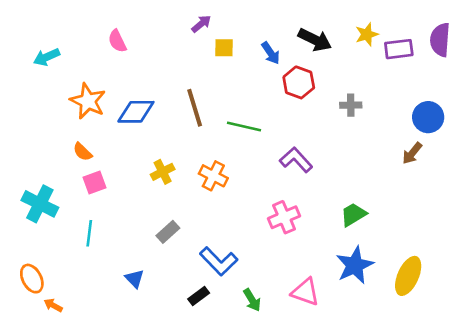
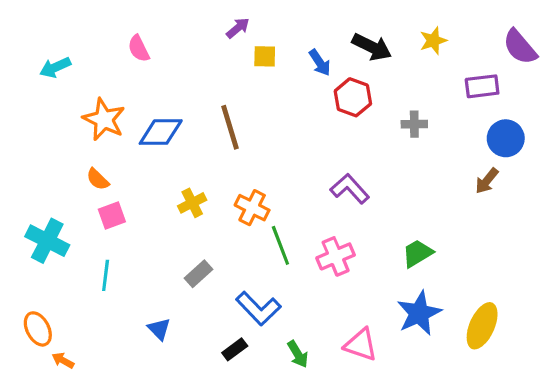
purple semicircle: (440, 40) -> (520, 47), turned -44
purple rectangle: (399, 49) -> (482, 86), moved
green line: (244, 126) -> (280, 245), moved, turned 56

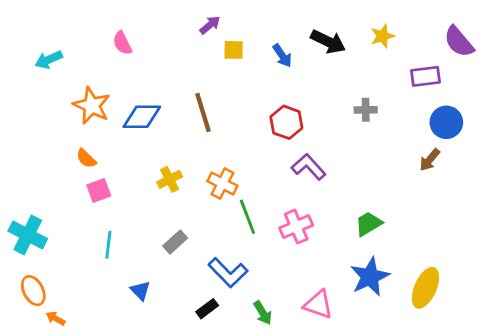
red hexagon: (353, 97) -> (286, 122), moved
cyan cross: (47, 241) -> (28, 235), moved
cyan line: (106, 275) -> (108, 245), moved

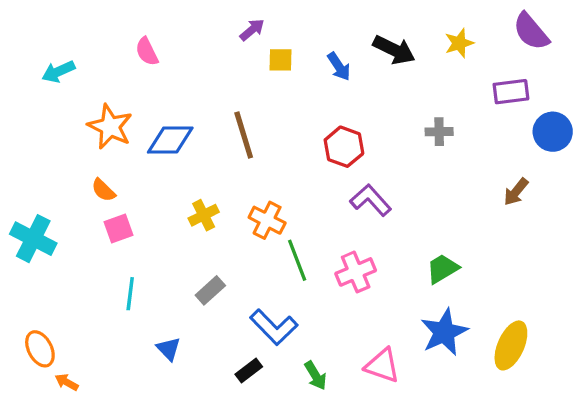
purple semicircle: (459, 42) -> (531, 31), moved
blue circle: (446, 122) -> (553, 132), moved
cyan cross: (28, 235) -> (33, 239), moved

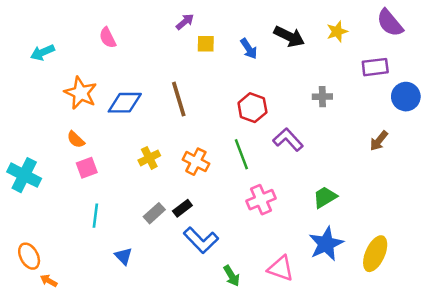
purple L-shape: (371, 200) -> (288, 140), moved
green line: (297, 260) -> (241, 154), moved
black rectangle: (249, 371) -> (182, 208), moved

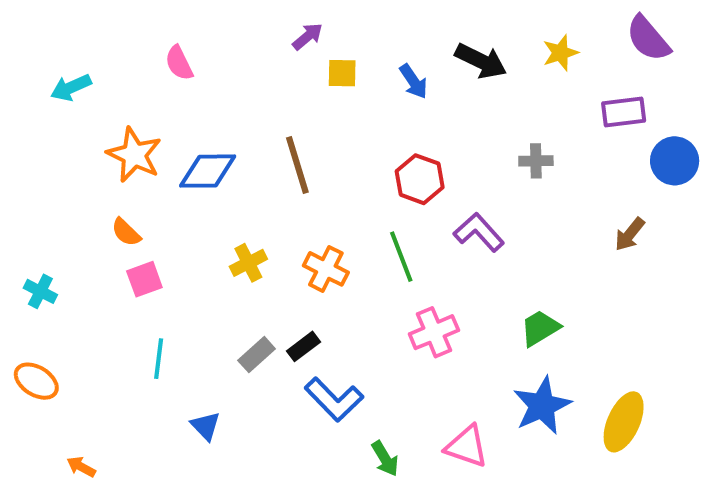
cyan cross: (24, 175) -> (40, 291), size x0.6
orange ellipse: (29, 256) -> (36, 381), moved, turned -30

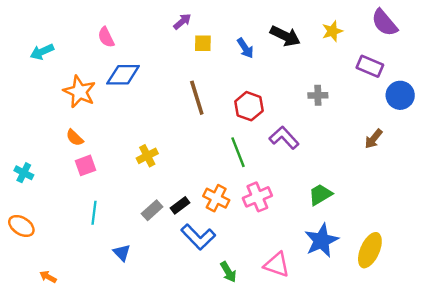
purple rectangle: (624, 112) -> (370, 66), turned 30
brown line: (297, 165) -> (197, 98), moved
blue diamond: (208, 171) -> (123, 75), moved
orange cross: (326, 269) -> (216, 198), moved

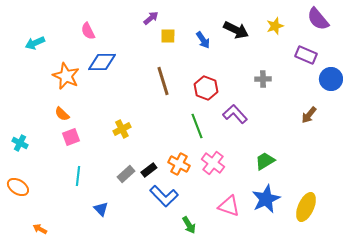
pink cross: (257, 197) -> (213, 163), turned -30
pink triangle: (277, 265) -> (229, 206), moved

